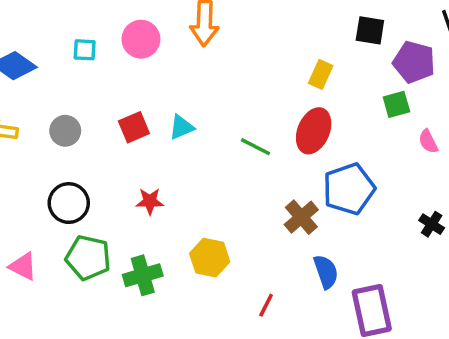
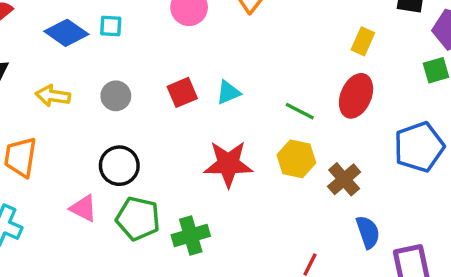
cyan square: (85, 50) -> (111, 26), moved
blue pentagon: (349, 189) -> (419, 147), moved
red star: (150, 201) -> (228, 164), moved, size x1.8
yellow hexagon: (210, 258) -> (296, 159), moved
pink triangle: (23, 266) -> (83, 208), moved

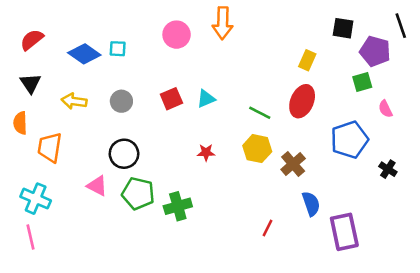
red star: (228, 164) -> (206, 152), size x0.5

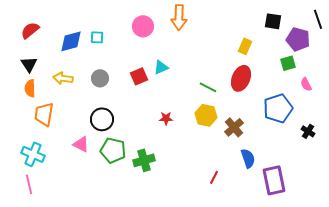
blue diamond: (84, 54) -> (71, 41), turned -50
cyan triangle: (206, 99) -> (161, 67), moved
orange semicircle: (20, 123) -> (30, 88), moved

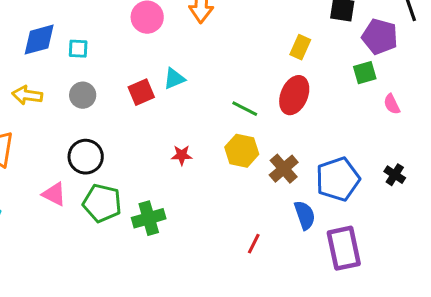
cyan square: (97, 37) -> (78, 49), moved
blue pentagon: (278, 108) -> (338, 179), moved

